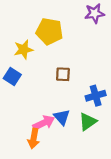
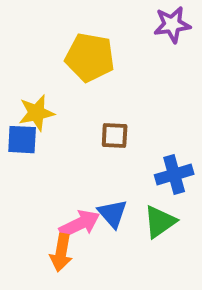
yellow star: (23, 49) -> (36, 113), moved
blue square: (12, 77) -> (22, 140), turned -30

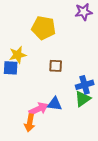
blue triangle: (113, 214) -> (55, 104), turned -42
green triangle: (160, 222) -> (83, 99), moved

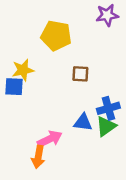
brown square: (56, 66) -> (80, 74), moved
blue triangle: (55, 104) -> (83, 122), moved

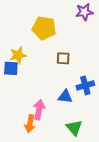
green triangle: (106, 126) -> (74, 128), moved, turned -36
pink arrow: (50, 139) -> (39, 110), turned -54

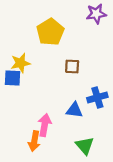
yellow pentagon: (44, 28) -> (50, 32), turned 30

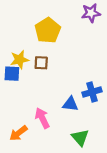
brown square: (72, 66) -> (41, 63), moved
pink arrow: (45, 125) -> (42, 118), turned -36
orange arrow: (34, 141) -> (18, 133), moved, turned 42

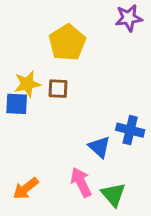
blue cross: (92, 92) -> (130, 130), turned 30
blue triangle: (70, 104) -> (99, 147), turned 35
pink arrow: (42, 118) -> (81, 182), moved

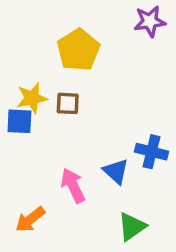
pink arrow: (81, 182) -> (73, 186), moved
green triangle: (113, 195) -> (132, 227), turned 36

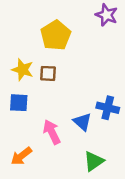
purple star: (150, 21) -> (107, 15), turned 30
yellow star: (32, 98) -> (23, 70), turned 30
blue square: (19, 121) -> (19, 103), moved

